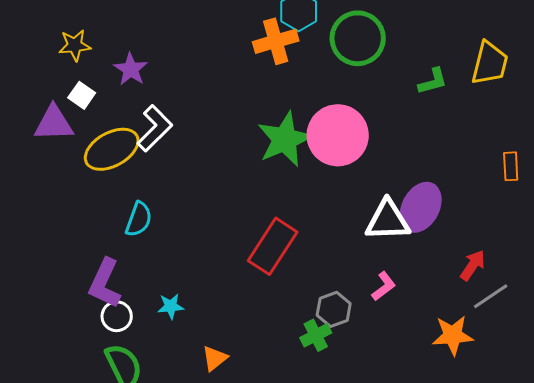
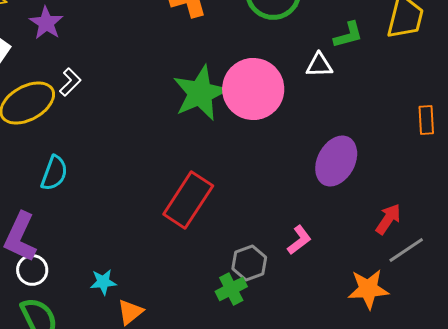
white L-shape: (155, 128) -> (70, 82), size x0.6
white triangle: (388, 220) -> (319, 65), moved, size x0.6
cyan star: (171, 306) -> (103, 282), moved

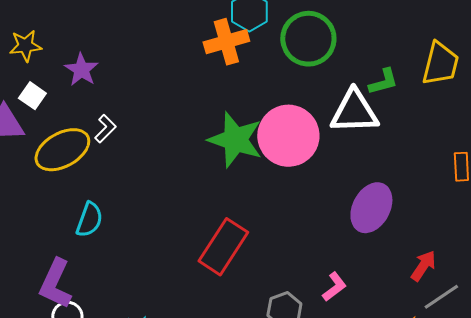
white triangle: (319, 65) -> (354, 112), size x1.8
green star: (200, 93) -> (235, 140), turned -30

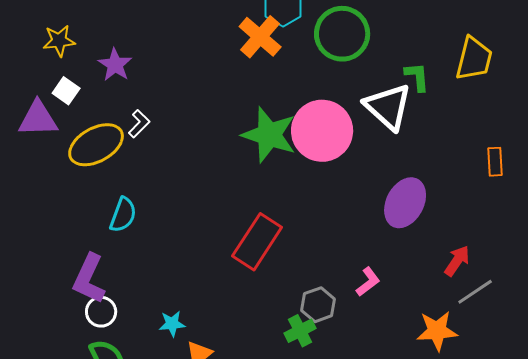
orange cross: (226, 42) -> (260, 37), turned -33
green L-shape: (383, 82) -> (417, 77), turned -80
white triangle: (354, 112) -> (388, 107), turned 44

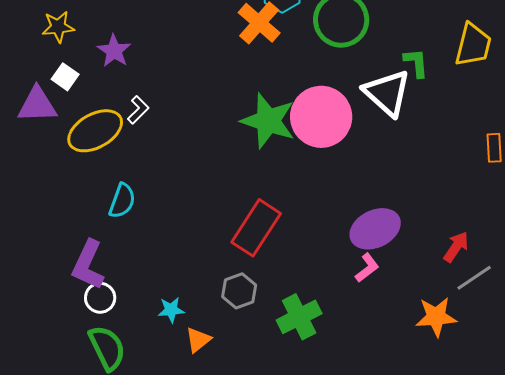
purple ellipse: (405, 203) -> (375, 229), moved, turned 36
gray hexagon: (318, 305) -> (239, 291), moved
green cross: (300, 331) -> (299, 317), size x1.4

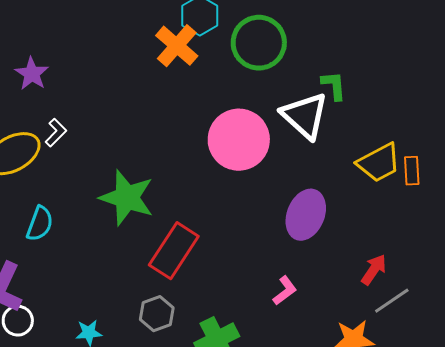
yellow trapezoid: (473, 45) -> (379, 163), moved, turned 48
green star: (268, 121) -> (127, 198), moved
purple ellipse: (375, 229) -> (306, 215), moved, turned -42

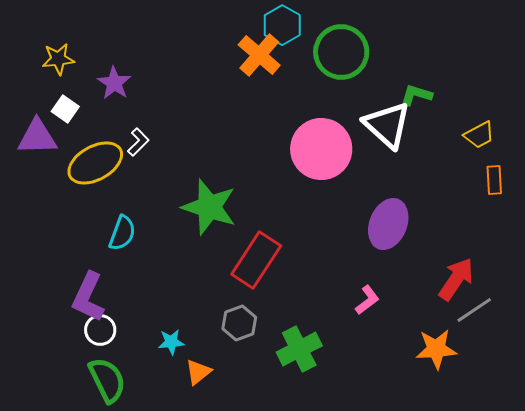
green L-shape: (334, 86) -> (416, 95), turned -68
yellow trapezoid: (379, 163) -> (479, 135), moved, size x0.7
red arrow: (374, 270) -> (456, 279), size x1.4

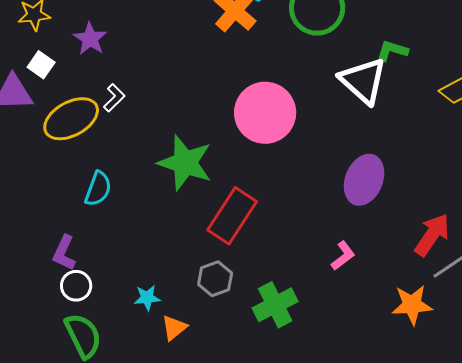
pink circle: (321, 149) -> (265, 113), moved
purple L-shape: (88, 297) -> (64, 253), size x0.7

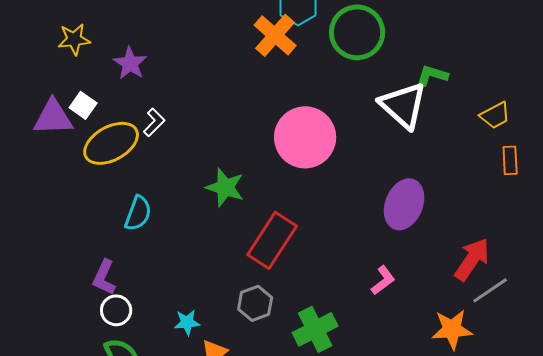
white square: (41, 65) -> (83, 105), moved
green star: (185, 163) -> (225, 187), size x0.7

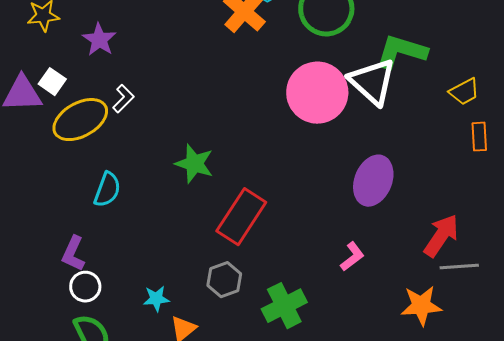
green L-shape: (432, 75) -> (401, 52), size x1.6
pink circle: (305, 137) -> (317, 93), moved
gray line: (490, 290) -> (459, 267), turned 30

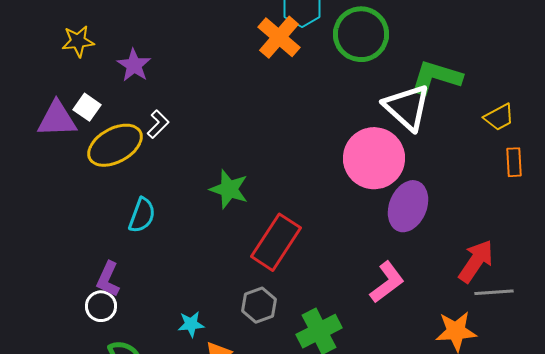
pink circle: (317, 93) -> (374, 158), moved
pink L-shape: (352, 257) -> (387, 282), size x1.4
white circle: (85, 287) -> (101, 306), moved

